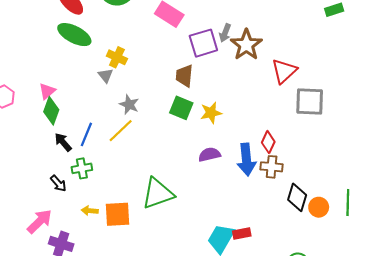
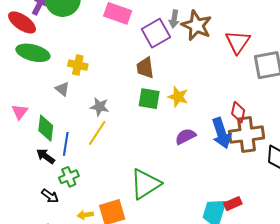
gray triangle: (106, 75) -> (62, 89), moved
green diamond: (51, 111) -> (46, 128), moved
yellow star: (211, 113) -> (178, 97), turned -30
brown cross: (272, 167) -> (247, 135), size x1.6

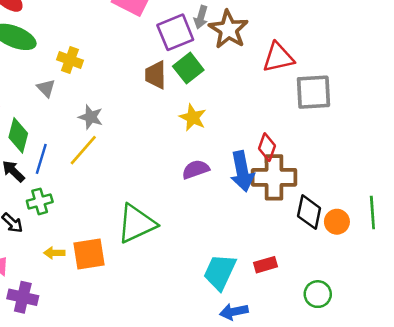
red triangle: (238, 42) -> (278, 57), turned 36
green square: (149, 99) -> (188, 68), moved, turned 35
red rectangle: (233, 204) -> (265, 265), moved

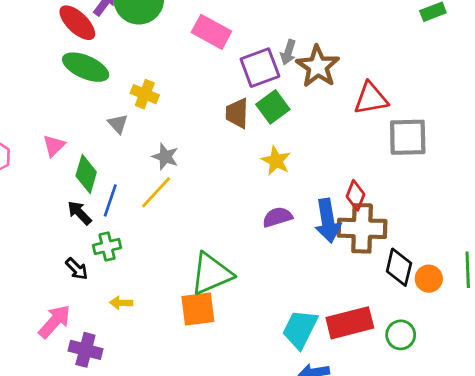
orange square: (89, 254) -> (198, 309), moved
red rectangle: (265, 265) -> (350, 323), size x1.8
green circle: (318, 294) -> (401, 335), moved

